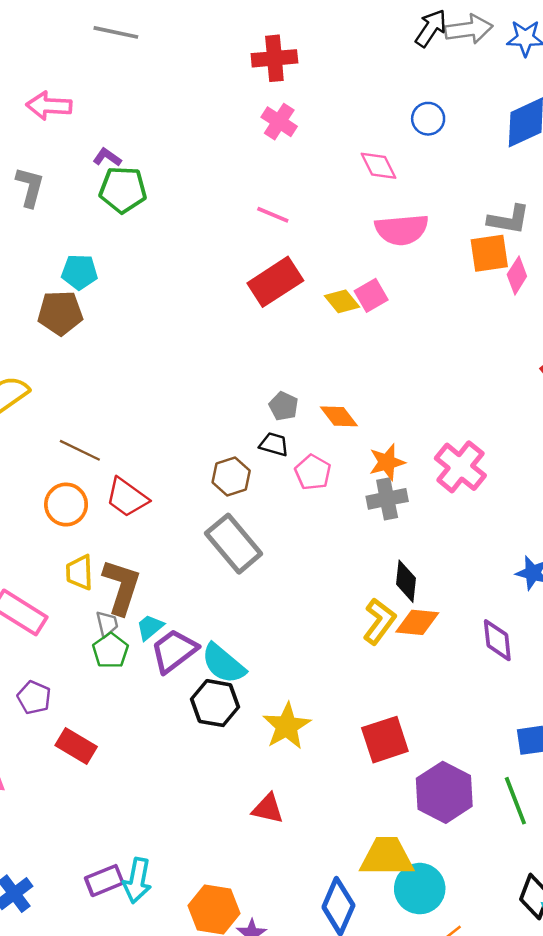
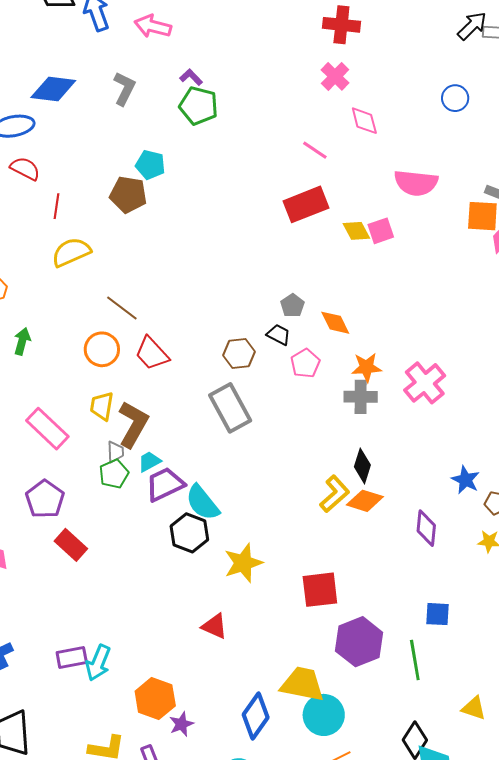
pink diamond: (379, 166) -> (364, 121), moved
purple pentagon: (34, 697) -> (45, 499), size x1.4

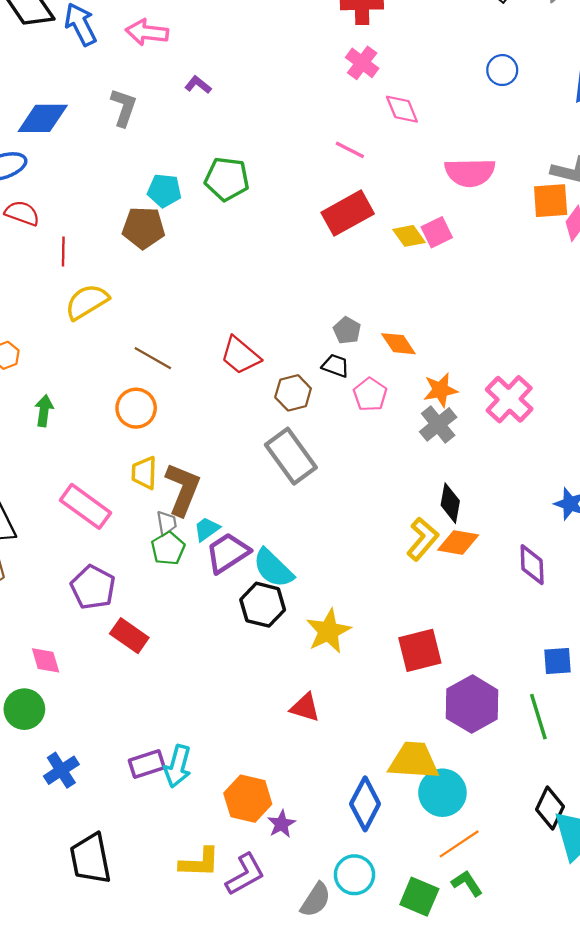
green pentagon: (199, 106) -> (227, 179), moved
red trapezoid: (152, 353) -> (240, 355), moved
gray cross: (361, 397) -> (438, 424), turned -32

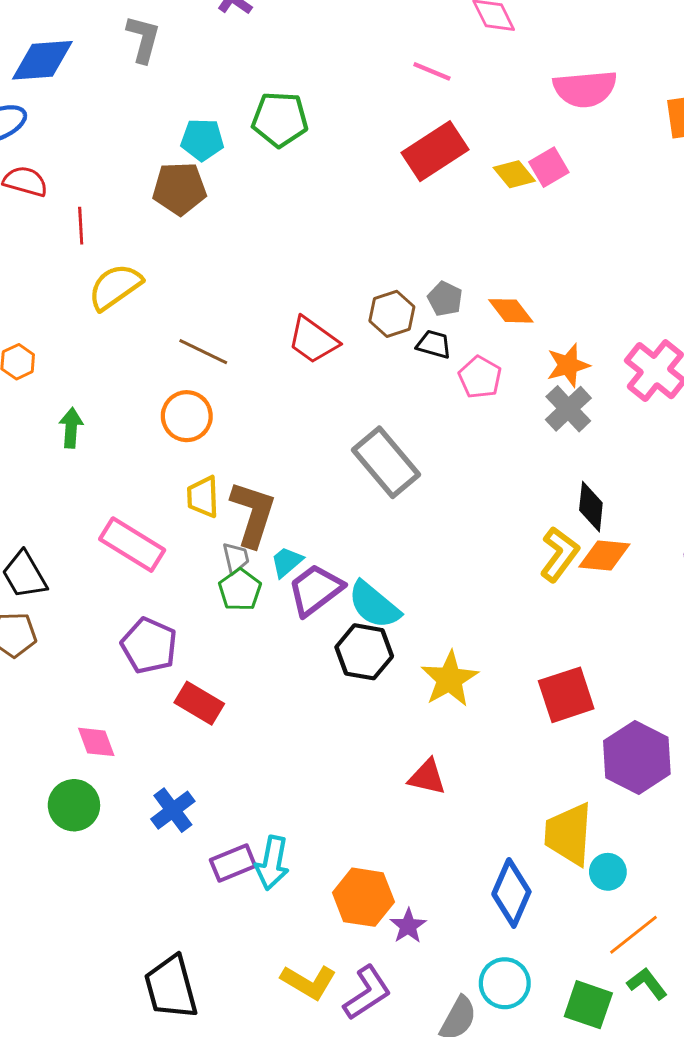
brown hexagon: (293, 393) -> (392, 314), moved
yellow trapezoid: (414, 761) -> (569, 834), turned -86
blue cross: (61, 770) -> (173, 810), moved
cyan circle: (442, 793) -> (608, 872), size x0.6
yellow L-shape: (200, 862) -> (309, 982), turned 33

